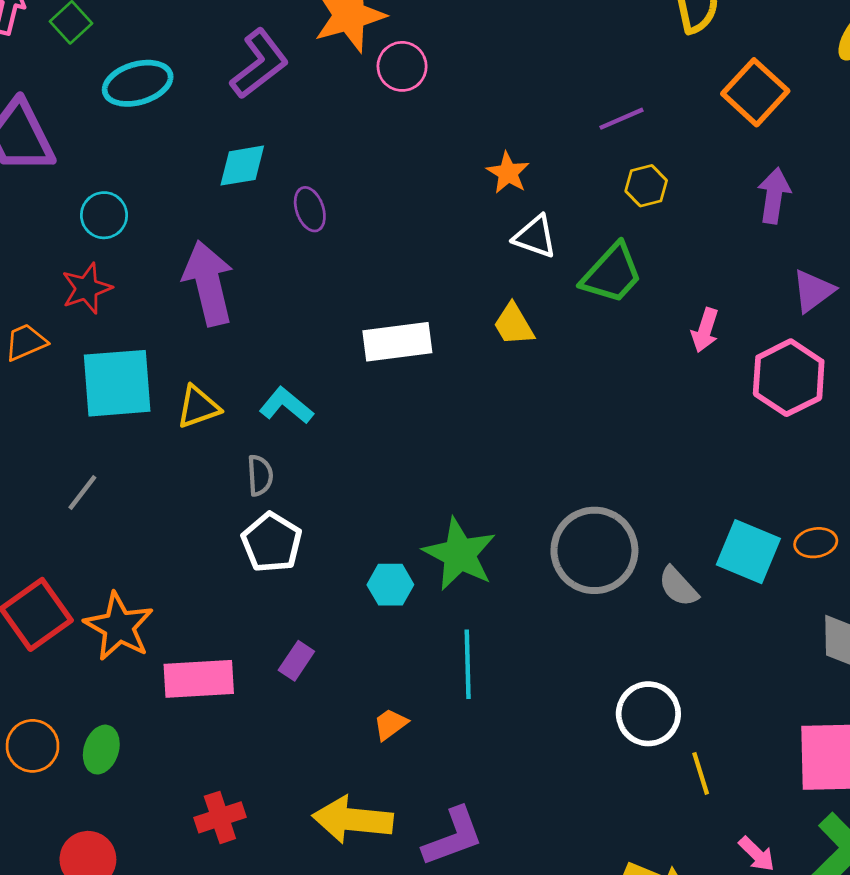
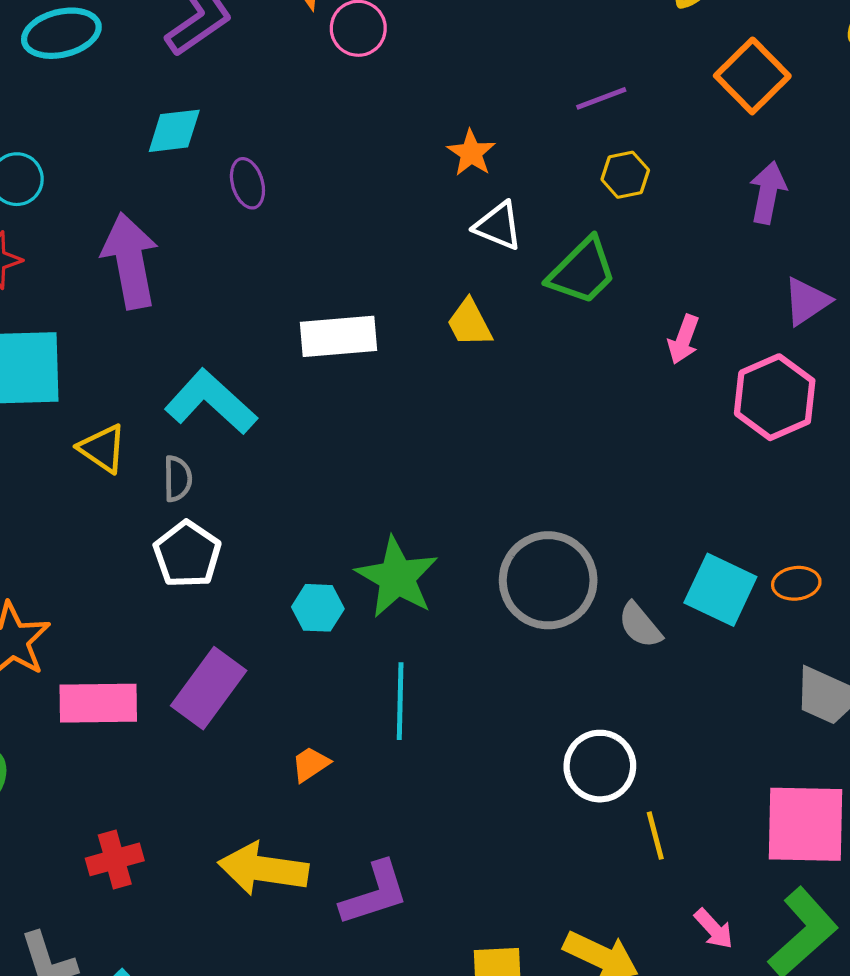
cyan L-shape: (286, 406) -> (211, 402), size x1.5
yellow triangle: (198, 407) -> (103, 449), moved, turned 51
purple rectangle: (296, 661) -> (209, 688), size x1.8

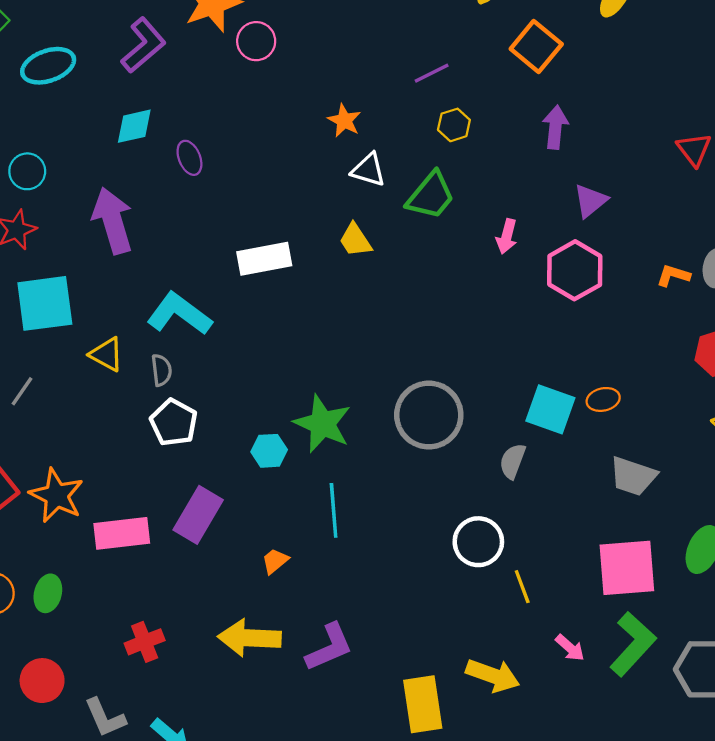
gray semicircle: (640, 625) -> (513, 461), moved, turned 66

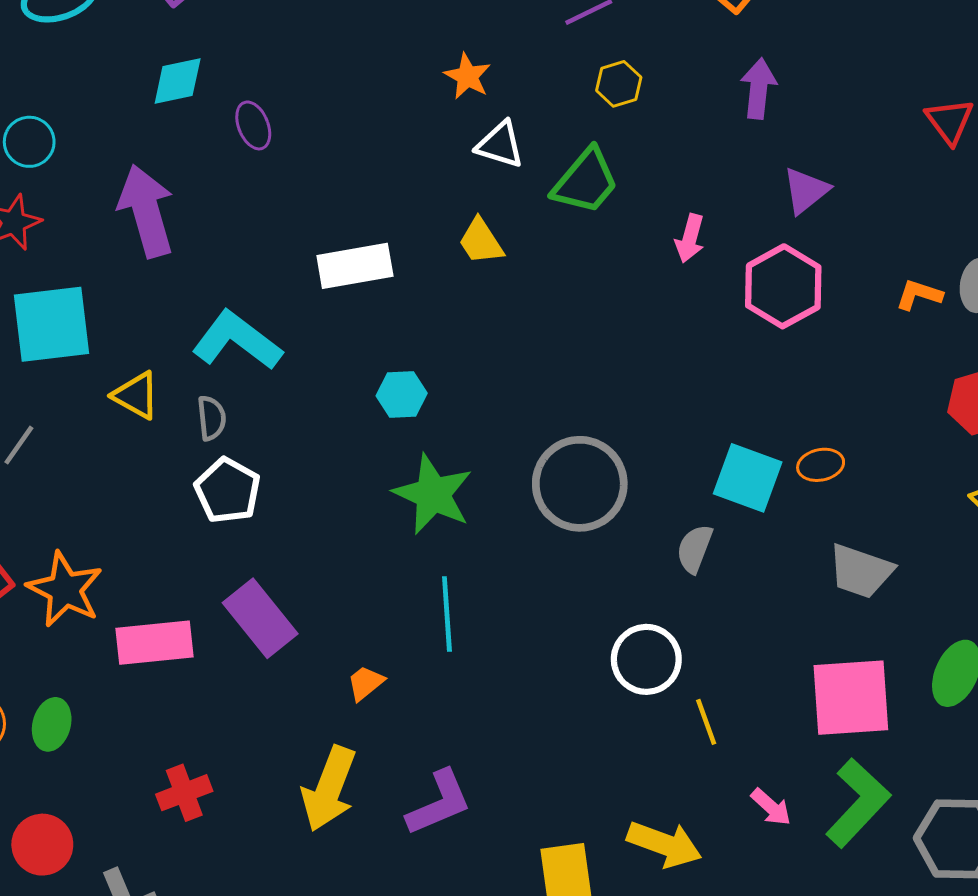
cyan hexagon: (269, 451) -> (402, 394), moved
purple rectangle: (198, 515) -> (260, 618), turned -70
yellow arrow: (249, 638) -> (329, 789), turned -72

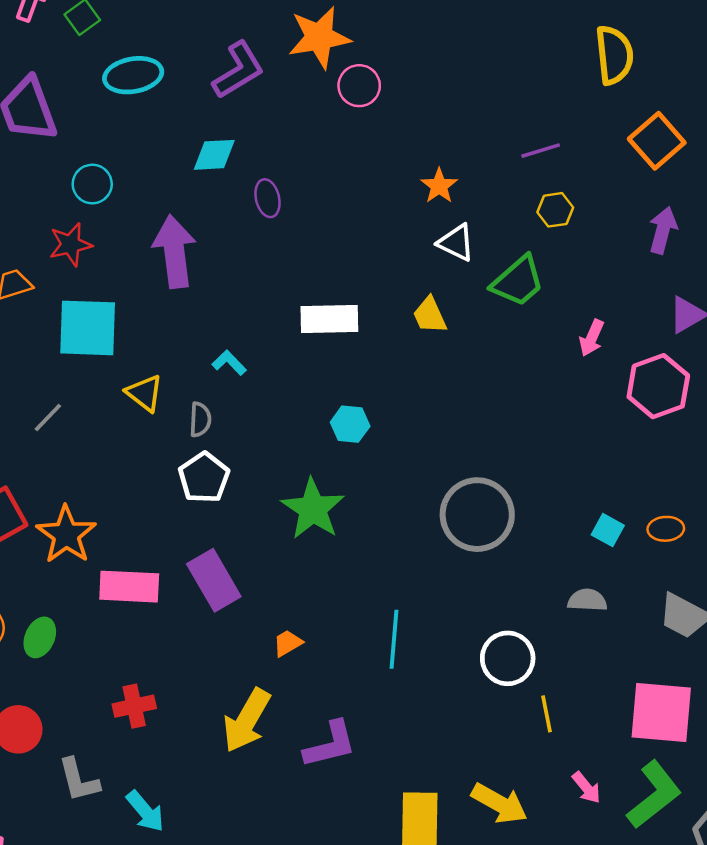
cyan L-shape: (237, 341) -> (229, 363), size x0.5
cyan square: (748, 478) -> (608, 530), size x0.6
green star: (433, 494) -> (313, 509), moved
gray semicircle: (695, 549) -> (587, 600), moved, turned 63
cyan line: (447, 614) -> (394, 639), moved

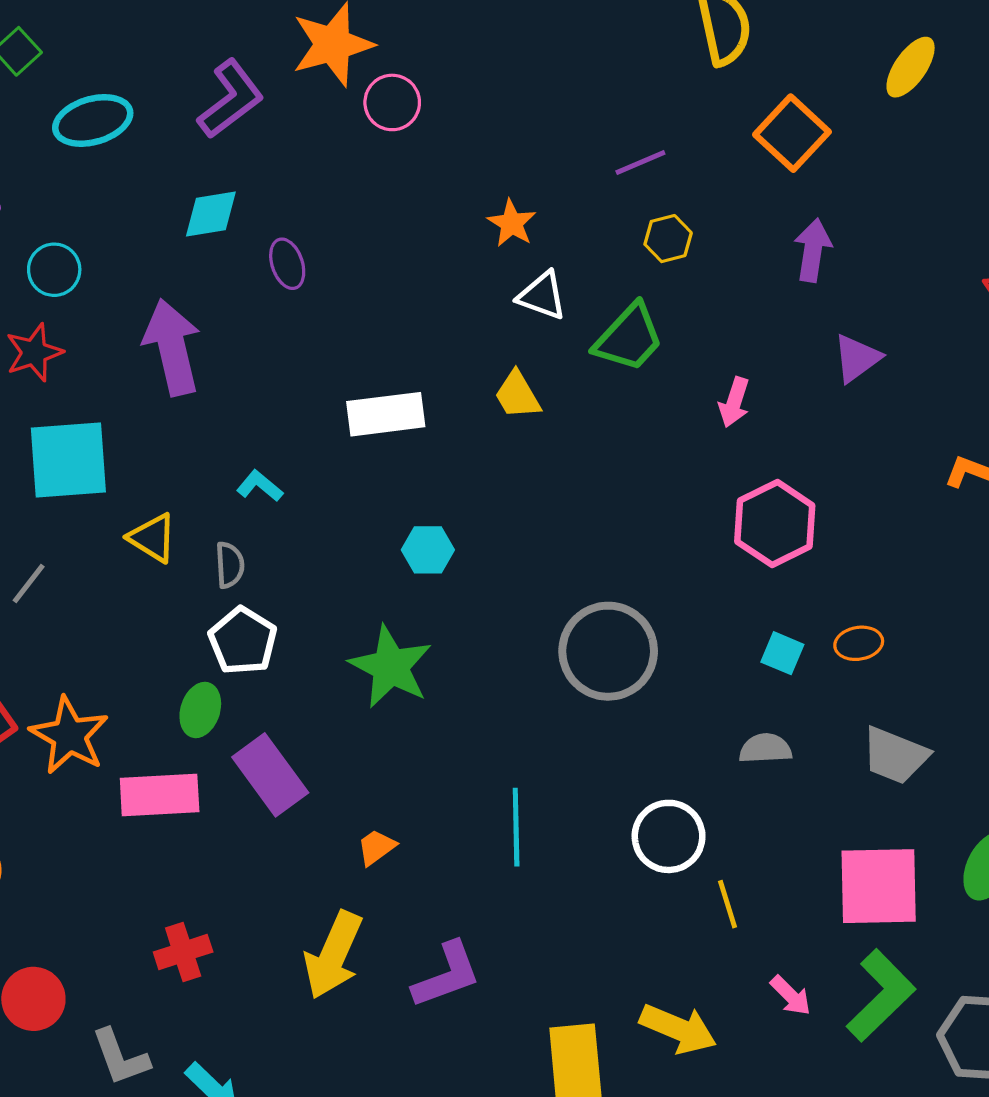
pink hexagon: (658, 386) -> (775, 523), moved
green ellipse: (40, 637) -> (200, 710), moved

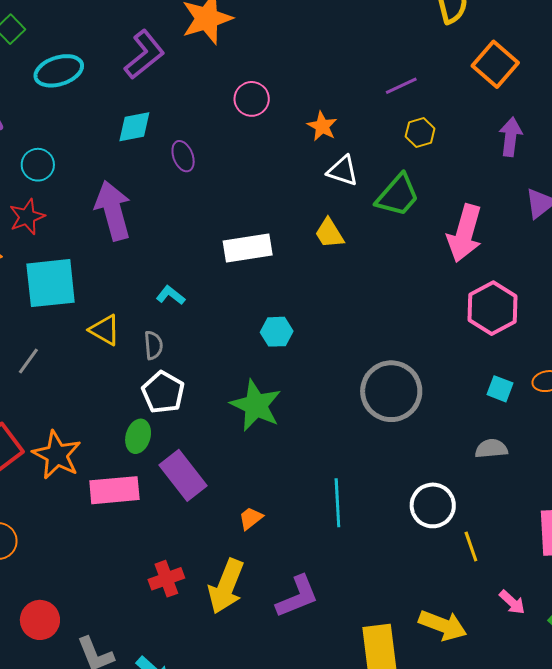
pink circle: (392, 102) -> (252, 99), moved
pink arrow: (734, 402) -> (465, 233), size x1.8
red cross: (183, 952) -> (166, 579), moved

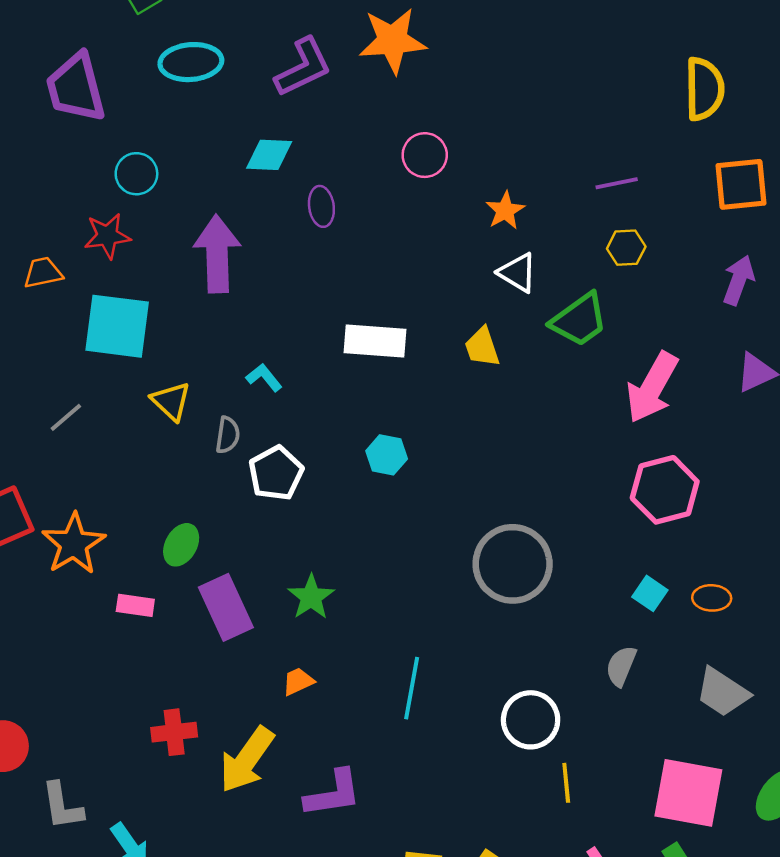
orange square: (495, 64) -> (741, 184), turned 30
white pentagon: (163, 392) -> (276, 473), moved
green star: (256, 405) -> (311, 597), moved, size x0.7
gray semicircle: (491, 449) -> (621, 666), turned -76
pink rectangle: (114, 490) -> (135, 605), size x0.6

